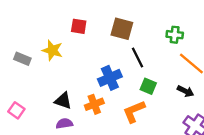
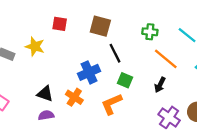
black arrow: (185, 91) -> (160, 85), turned 91
orange cross: (94, 104) -> (74, 97), turned -36

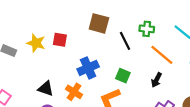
red square: (60, 24) -> (60, 40), moved
black line: (115, 53) -> (125, 41), moved

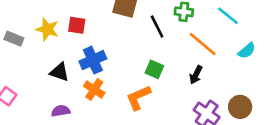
blue cross: (88, 68) -> (93, 60), moved
black triangle: (46, 89) -> (59, 72), moved

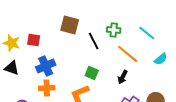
black triangle: (59, 72) -> (12, 68), moved
orange cross: (94, 89) -> (47, 88), turned -35

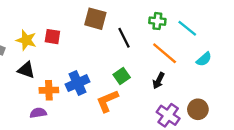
green cross: (114, 30) -> (157, 21), moved
blue cross: (46, 66) -> (77, 83), moved
green square: (92, 73) -> (122, 76), turned 32
orange cross: (47, 88) -> (49, 90), moved

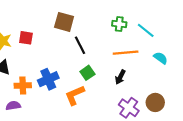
black line: (124, 38) -> (80, 45), moved
orange line: (165, 53) -> (126, 53), turned -45
cyan semicircle: (204, 59) -> (161, 58), turned -104

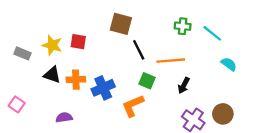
orange line: (126, 53) -> (171, 61), moved
green square: (87, 73) -> (147, 81), turned -32
orange cross: (23, 86) -> (76, 80), moved

